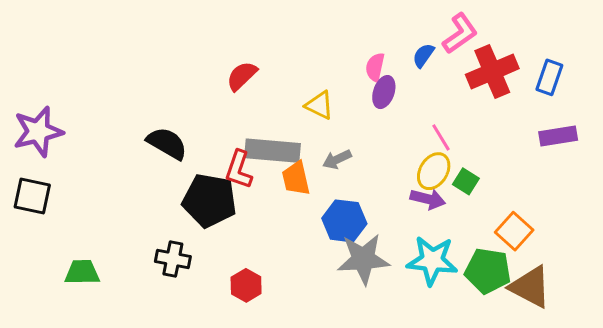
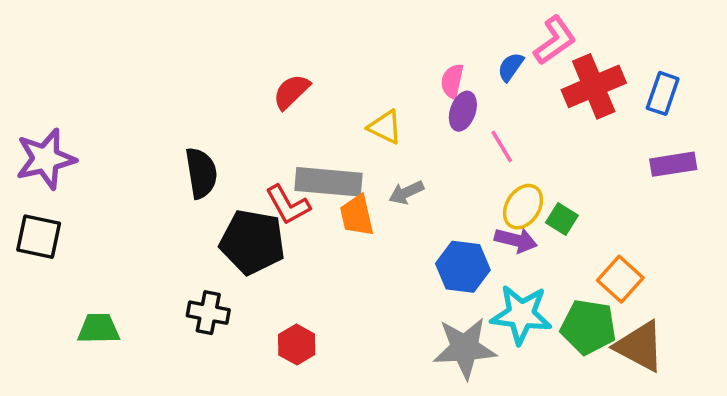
pink line: (441, 137) -> (502, 146), moved
black semicircle: (167, 143) -> (201, 173), turned 51
red L-shape: (239, 170) -> (288, 205), turned -48
blue hexagon: (344, 221) -> (463, 267), moved
gray star: (363, 259) -> (465, 348), moved

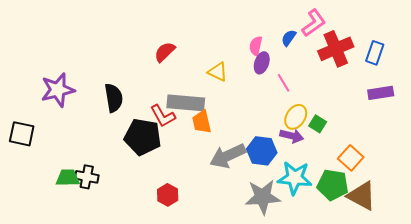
purple star: (46, 159) -> (58, 90), moved
gray arrow: (406, 192) -> (228, 156), moved, size x1.8
black cross: (208, 313) -> (87, 177), moved
green trapezoid: (99, 329) -> (68, 178), moved

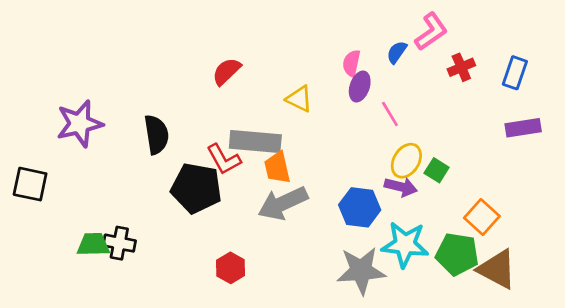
red cross: (336, 49) -> (461, 67), size x0.6
gray arrow: (228, 156) -> (283, 203), moved

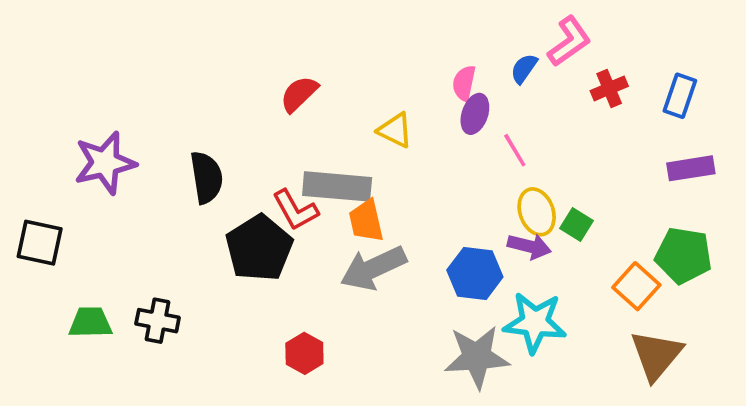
yellow ellipse: (406, 161) -> (537, 212), turned -52
black pentagon: (196, 188) -> (259, 248), turned 30
green trapezoid: (93, 244) -> (90, 322), moved
green pentagon: (457, 254) -> (684, 255), moved
brown triangle: (497, 269) -> (656, 355), turned 42

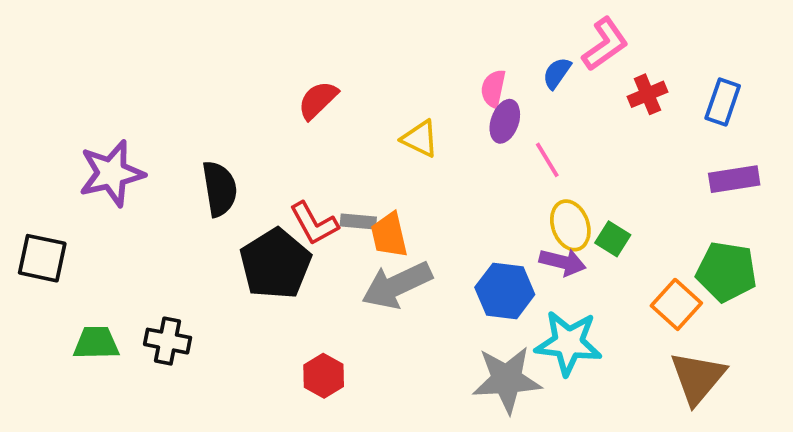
gray rectangle: (337, 186) -> (358, 222), moved, size x0.5

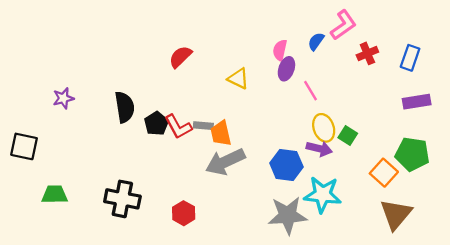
purple star: (112, 173) -> (63, 98), size x0.6
black pentagon: (275, 264) -> (156, 123), moved, size x0.6
black cross: (168, 341) -> (122, 199), moved, size x1.4

